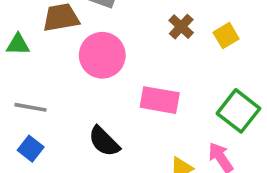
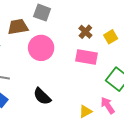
pink rectangle: (160, 100) -> (86, 57), moved

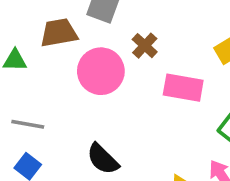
brown cross: (85, 32) -> (145, 46), moved

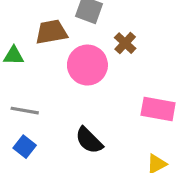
pink rectangle: (183, 88) -> (158, 109), moved

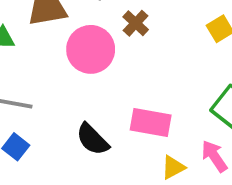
pink rectangle: (158, 109) -> (151, 122), moved

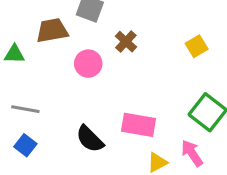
pink circle: (91, 49) -> (88, 64), size x0.7

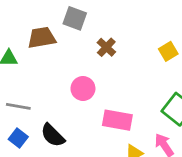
pink circle: (88, 64) -> (83, 89), moved
black semicircle: (90, 139) -> (53, 135), moved

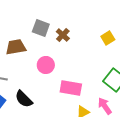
gray square: (75, 18) -> (41, 28), moved
brown trapezoid: (42, 38) -> (16, 47), moved

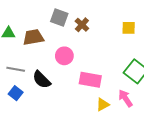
yellow square: (108, 38) -> (129, 28), turned 32
black semicircle: (24, 99) -> (42, 80), moved

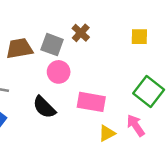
gray square: (59, 18) -> (52, 45), moved
black semicircle: (42, 80) -> (44, 107), moved

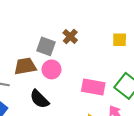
brown trapezoid: (19, 48) -> (25, 66), moved
pink rectangle: (91, 102) -> (93, 87), moved

